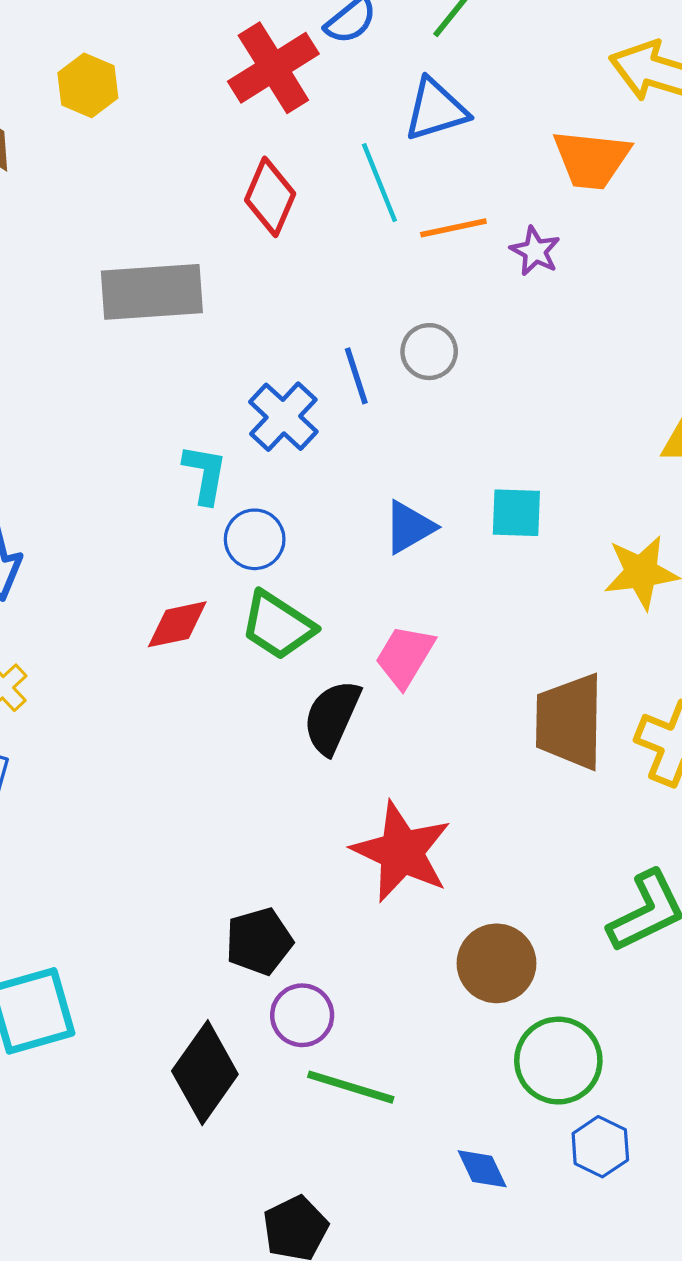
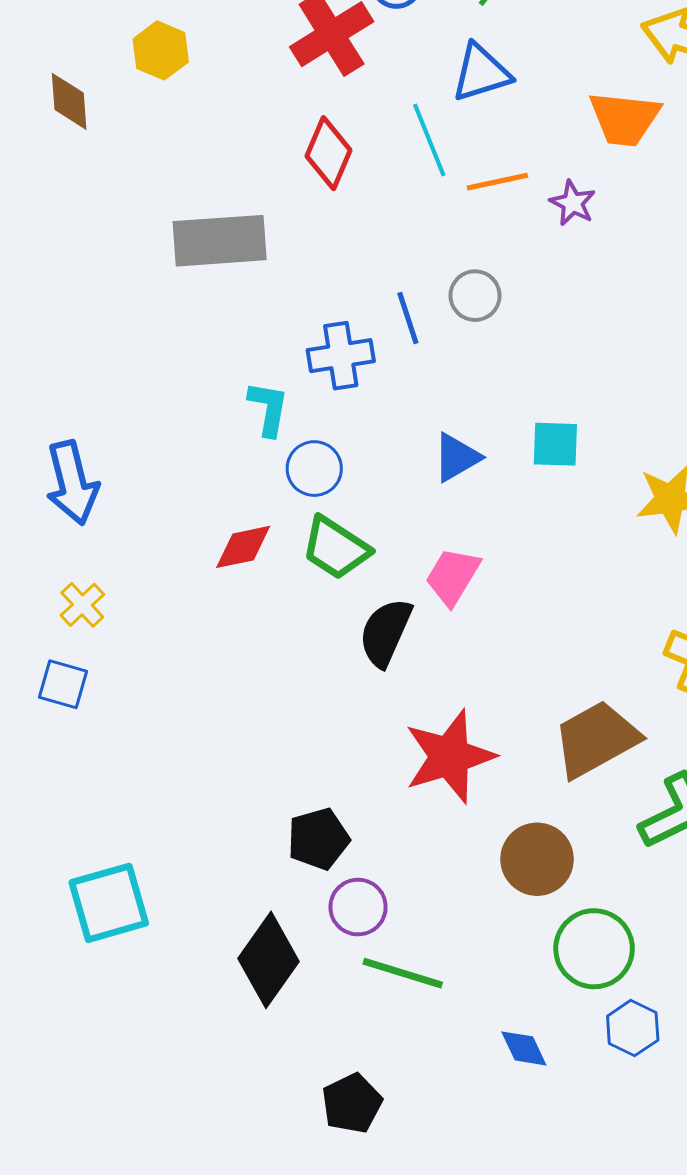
blue cross: (283, 417) -> (341, 356), turned 38
brown trapezoid: (569, 722) -> (596, 739), moved, turned 60
red star: (402, 852) -> (450, 756), turned 30

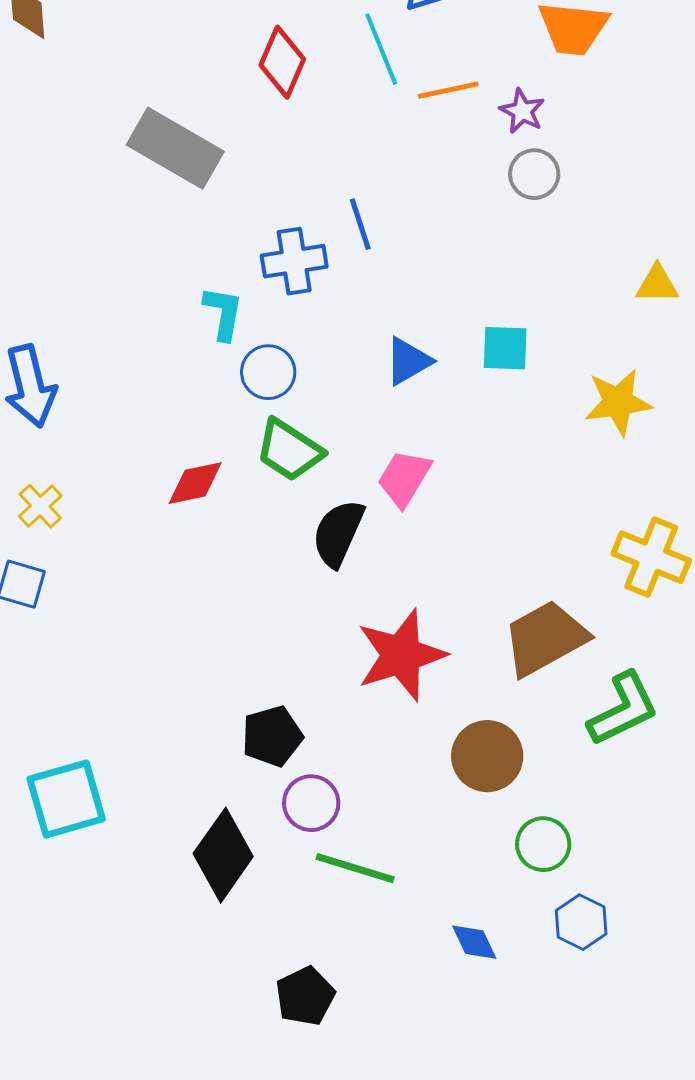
gray rectangle: (220, 241) -> (175, 148), turned 34
gray circle: (475, 296) -> (534, 174), moved
red diamond: (243, 547) -> (195, 483), moved
green circle: (594, 949) -> (543, 844), size x0.7

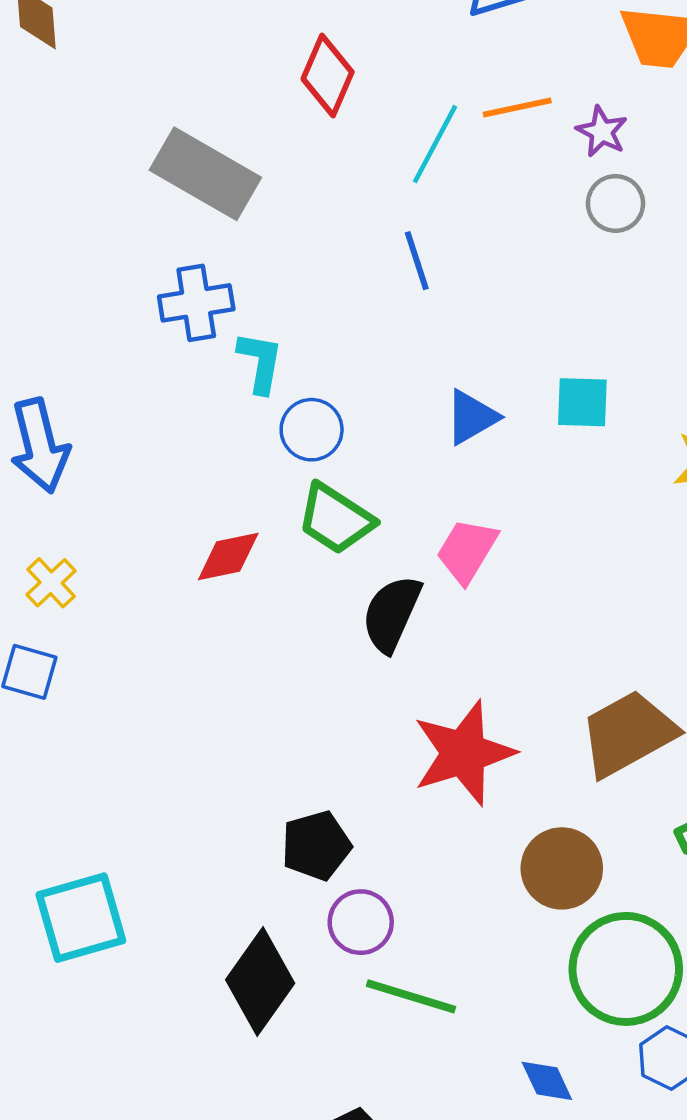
cyan line: (381, 49) -> (435, 144), moved, turned 50
blue cross: (294, 261) -> (196, 303), moved
green circle: (543, 844) -> (626, 969), size x1.8

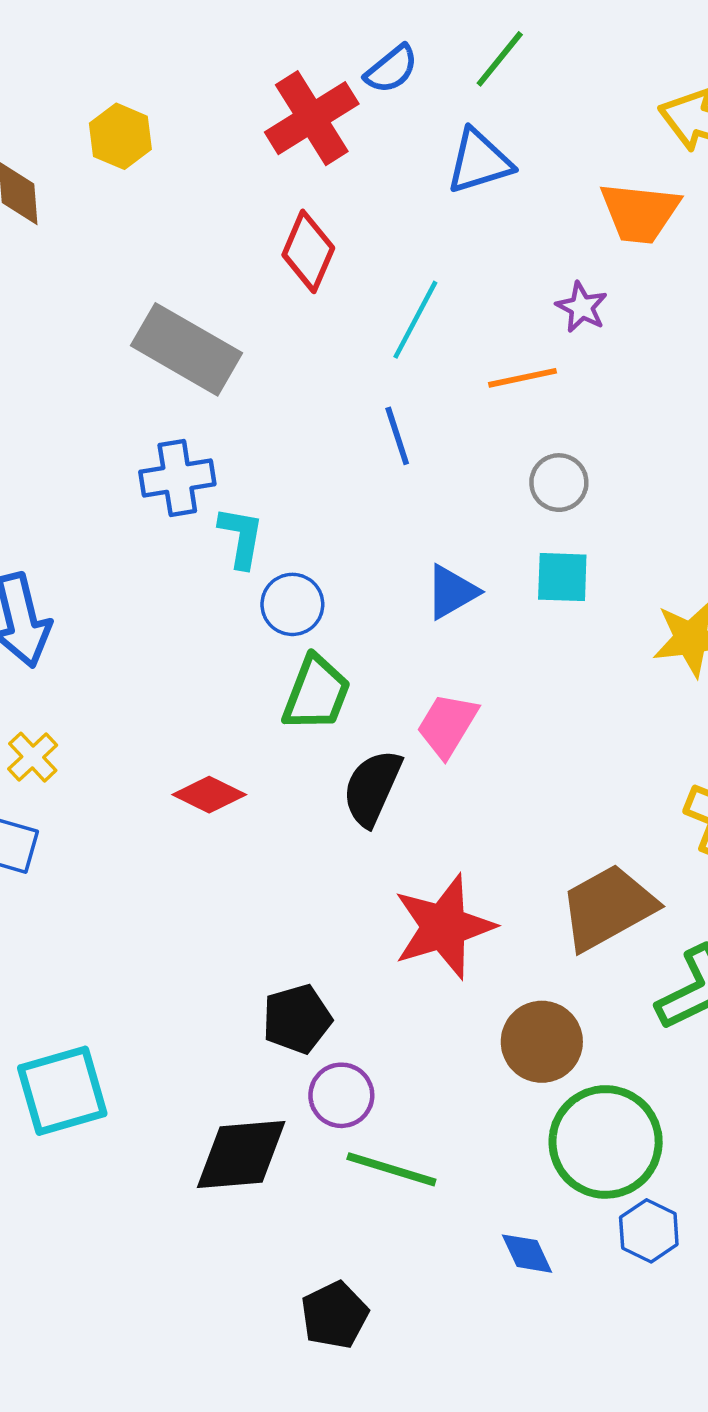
orange line: (517, 108) -> (522, 378), moved
gray circle: (615, 203) -> (559, 483), moved
green trapezoid: (336, 519) -> (316, 693), turned -102
red diamond: (228, 557) -> (209, 795), moved, turned 38
black diamond: (260, 982) -> (241, 1154), turned 50

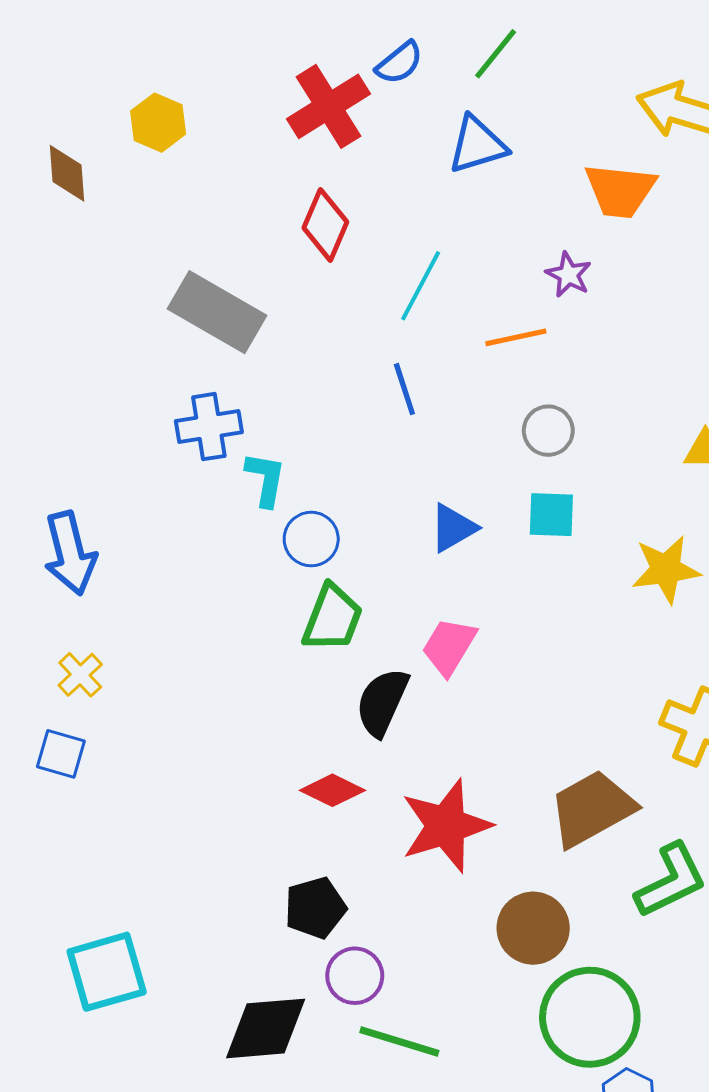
red diamond: (209, 795) -> (332, 790), moved

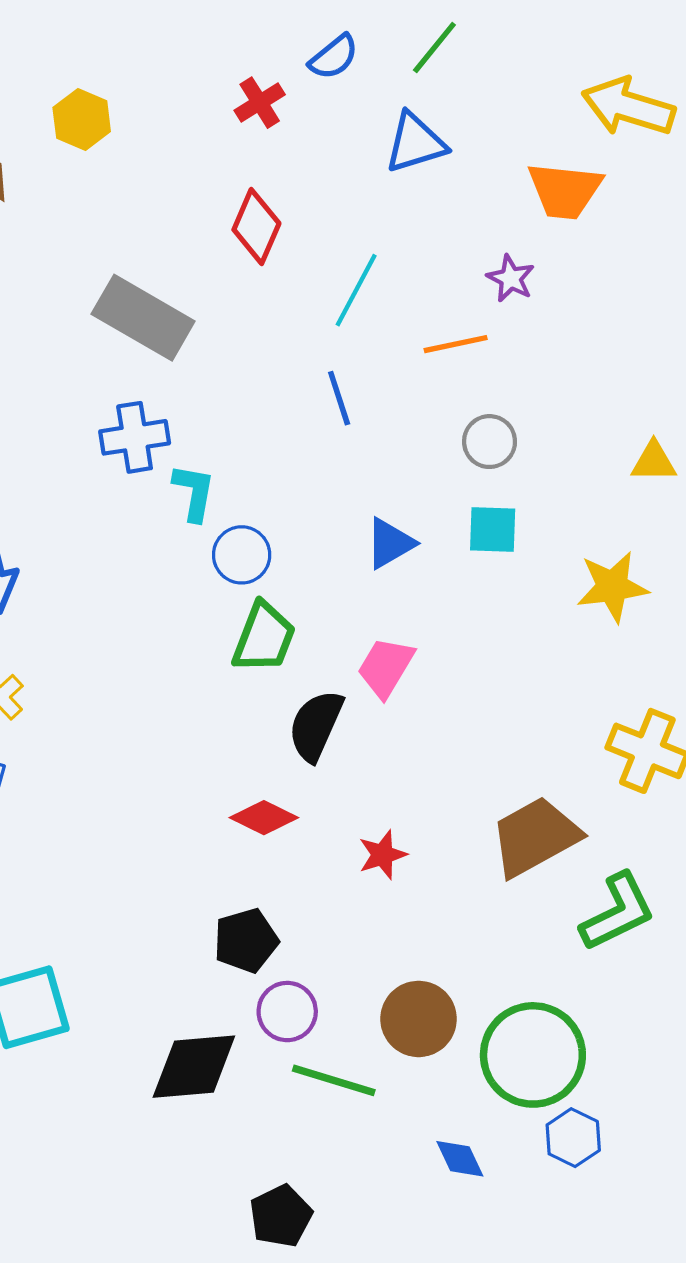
red cross: (328, 106) -> (260, 103), size x0.6
red star: (446, 826) -> (383, 855), size x0.5
brown circle: (533, 928) -> (419, 1019), moved

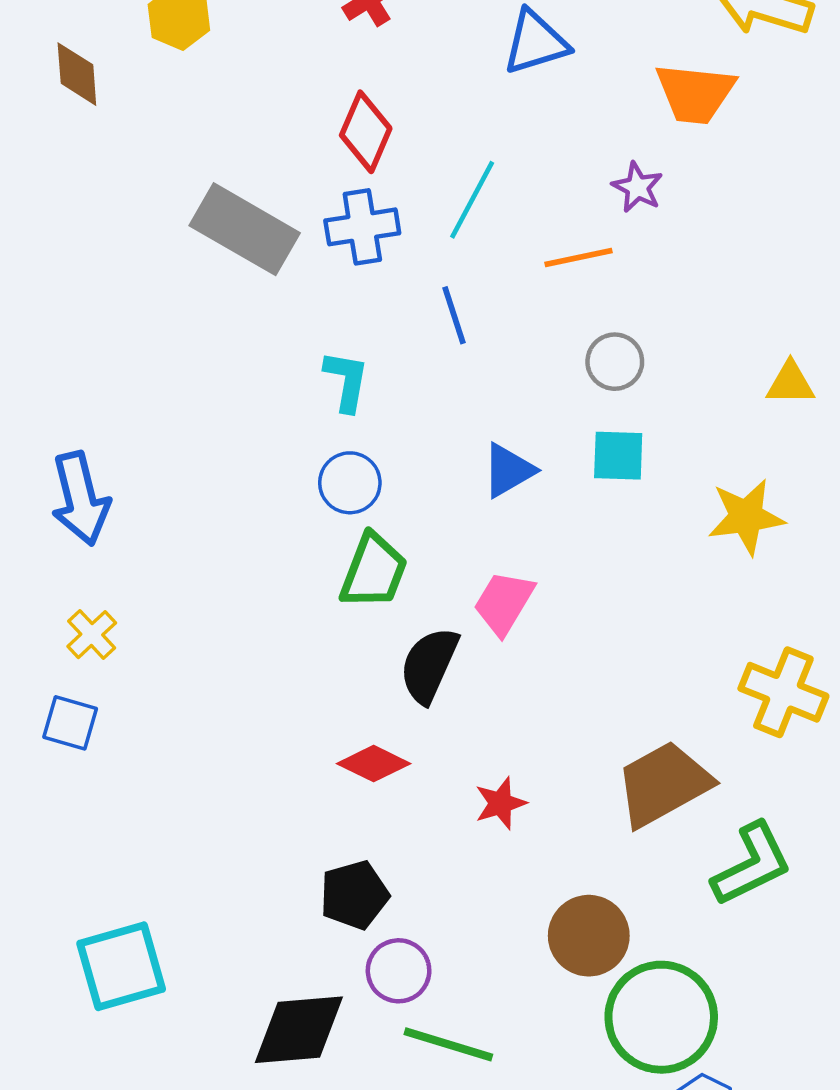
blue cross: (135, 437) -> (362, 227), moved
cyan L-shape: (194, 492) -> (346, 381), moved
brown circle: (419, 1019) -> (589, 936), moved

